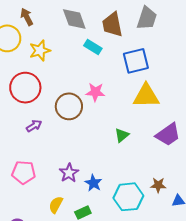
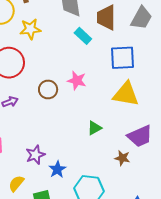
brown circle: (69, 106) -> (48, 89), size x0.7
brown star: (158, 185) -> (122, 158), moved

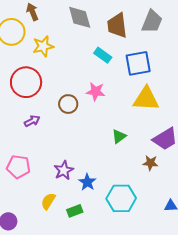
cyan rectangle: (83, 36) -> (103, 55), moved

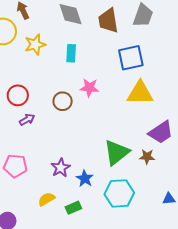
cyan rectangle: (103, 55) -> (71, 53), moved, turned 60
red circle: (26, 82) -> (18, 95), moved, size x0.7
green triangle: (119, 136) -> (116, 152), moved, size x1.8
yellow semicircle: (48, 201) -> (46, 199), turned 30

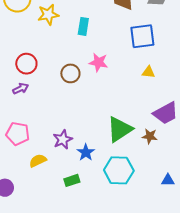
yellow triangle: (140, 93) -> (148, 72), size x0.5
purple arrow: (27, 120) -> (21, 89), moved
yellow semicircle: (46, 199) -> (38, 161), moved

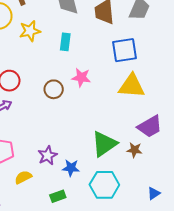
yellow triangle: (148, 72) -> (132, 86), size x2.0
blue star: (86, 152) -> (71, 168), turned -30
blue triangle: (168, 180) -> (154, 193), turned -32

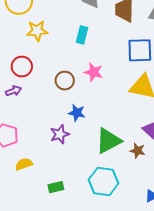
yellow star: (30, 31) -> (37, 31), moved
purple star: (48, 156) -> (60, 134), moved
blue star: (71, 168) -> (77, 113), moved

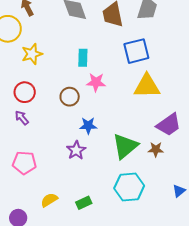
cyan rectangle: (82, 35) -> (83, 58), moved
purple arrow: (14, 91) -> (22, 118), turned -98
yellow semicircle: (24, 164) -> (49, 200), moved

